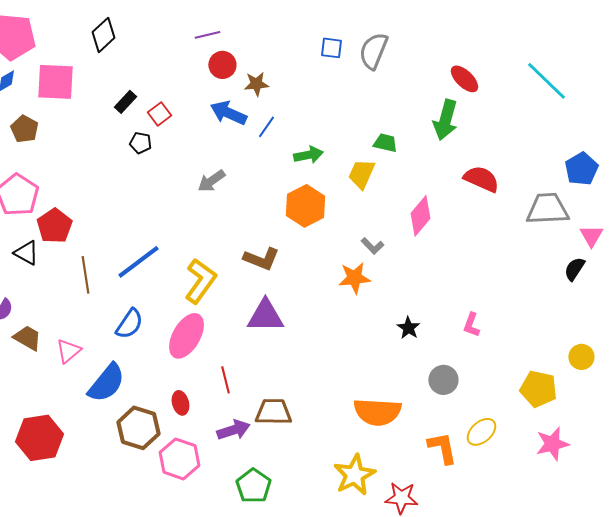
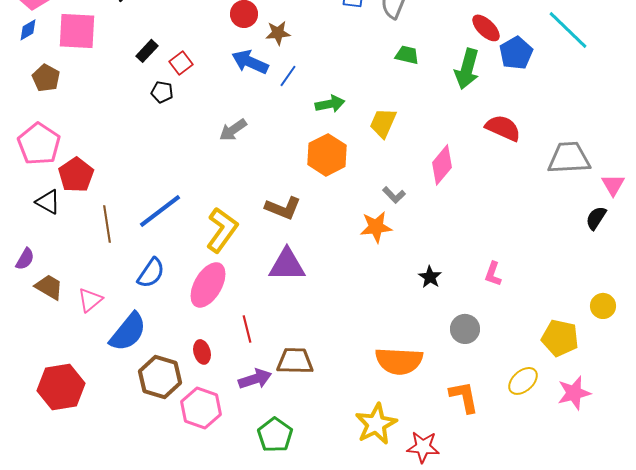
green trapezoid: (385, 143) -> (407, 55), moved
blue pentagon: (581, 169) -> (516, 53), moved
yellow ellipse: (481, 432) -> (523, 381), moved

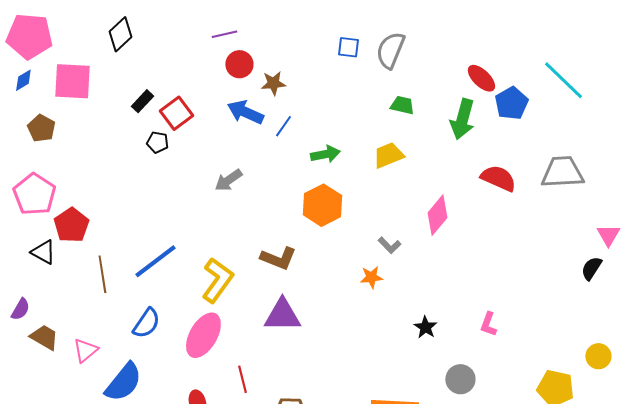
red square: (181, 63) -> (176, 113), size x1.4
yellow trapezoid: (383, 123) -> (388, 155), moved, turned 44
gray trapezoid: (569, 158) -> (562, 172), moved
orange star: (376, 227) -> (371, 277), size x0.7

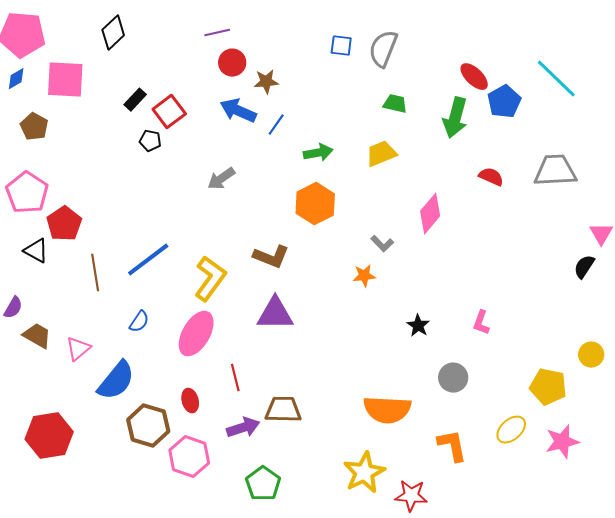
red semicircle: (498, 178) -> (491, 177), size x0.7
blue semicircle: (146, 323) -> (139, 322), size x0.7

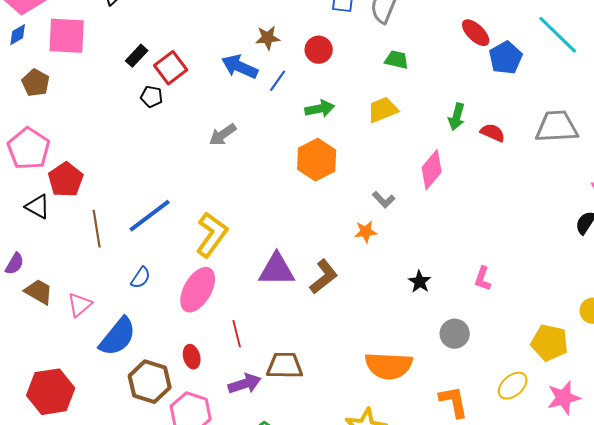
red circle: (232, 63) -> (319, 50), moved
green arrow: (455, 118) -> (457, 117), moved, size x0.7
brown L-shape: (271, 257) -> (324, 277), moved, turned -60

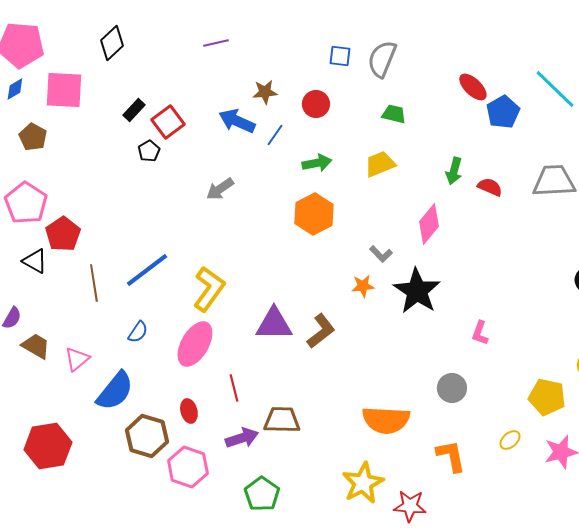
black pentagon: (152, 97) -> (149, 151), turned 30
black star: (420, 282) -> (417, 291), moved, size x2.0
yellow ellipse: (513, 386) -> (510, 440), size x0.7

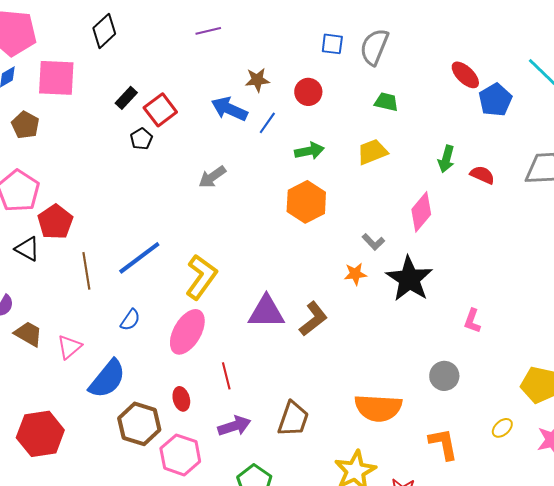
brown trapezoid: (282, 420) -> (293, 419), moved, turned 108

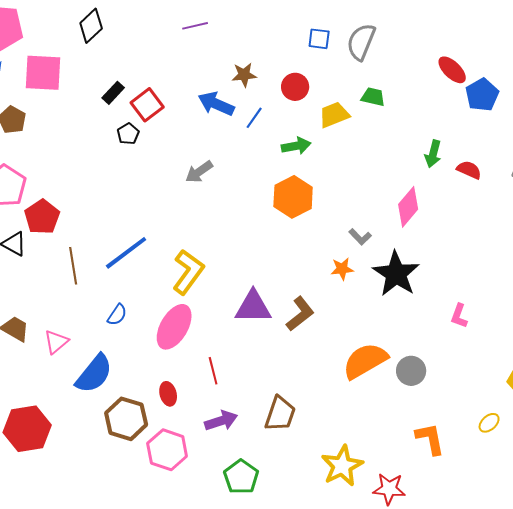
yellow trapezoid: (372, 152) -> (334, 115), moved
gray circle: (444, 376) -> (411, 371), moved
orange semicircle: (378, 408) -> (365, 361), moved, turned 147

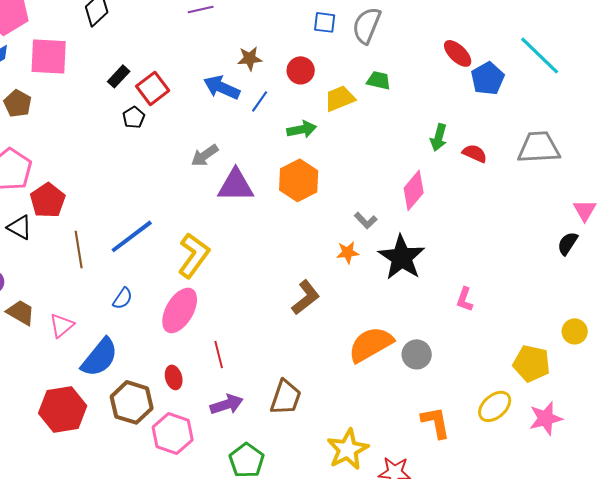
purple triangle: (253, 307) -> (236, 185), moved
yellow ellipse: (489, 423) -> (495, 406), size x1.6
red hexagon: (27, 429) -> (63, 409), moved

